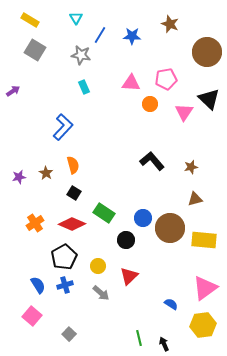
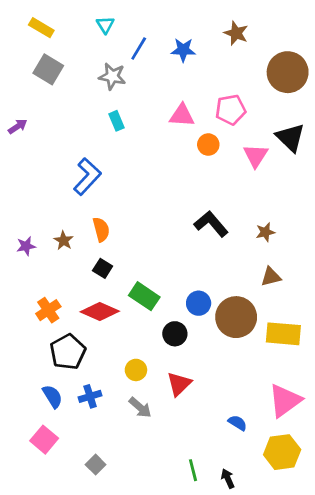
black pentagon: (64, 257) -> (68, 352), moved

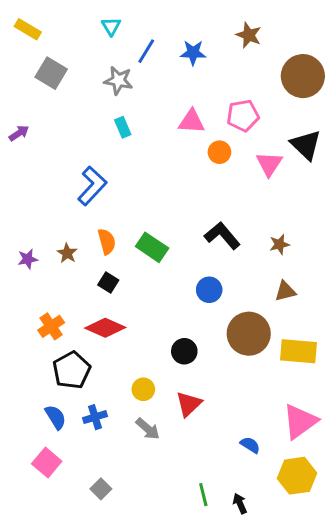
yellow rectangle: (41, 28) -> (28, 29), moved
green rectangle: (144, 296) -> (152, 247), moved
blue circle: (199, 303) -> (209, 290), moved

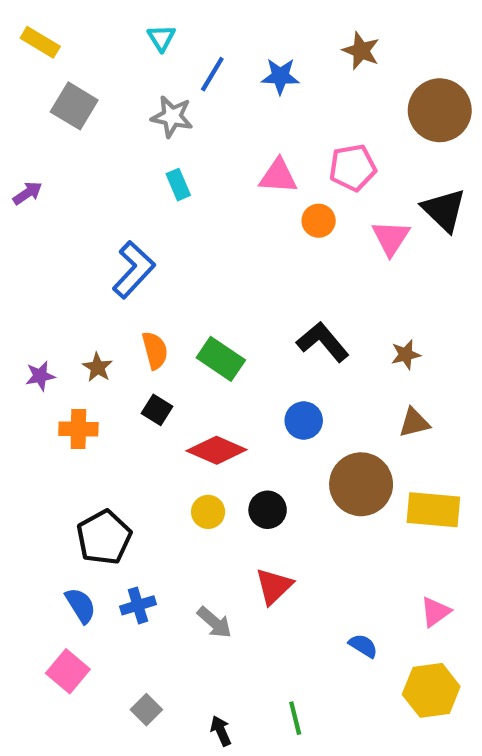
orange cross: (51, 326) -> (78, 429), moved, turned 35
red diamond: (105, 328) -> (217, 450), moved
yellow circle: (143, 389) -> (208, 512), moved
pink triangle: (300, 422) -> (435, 612), size x0.6
black arrow: (240, 503) -> (221, 731), moved

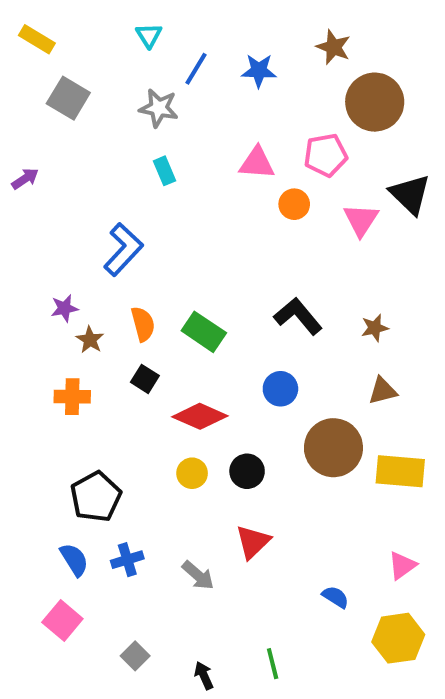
brown circle: (440, 110) -> (375, 102), moved
purple star: (40, 376) -> (64, 308), moved

